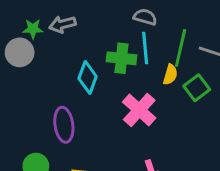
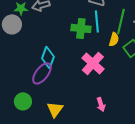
cyan diamond: (88, 77) -> (48, 57), moved
purple ellipse: (64, 125) -> (42, 73), turned 45

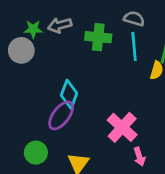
green cross: (81, 28) -> (98, 37), moved
pink cross: (93, 63) -> (122, 127), moved

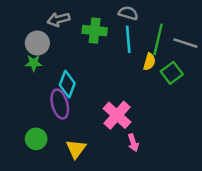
green star: (33, 29) -> (34, 63), moved
gray circle: (21, 50) -> (37, 43), moved
purple ellipse: (61, 115) -> (60, 104), turned -52

